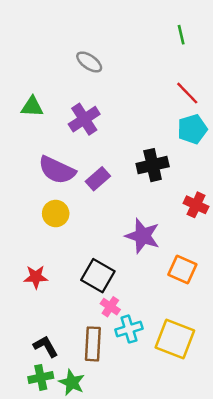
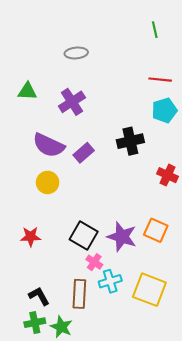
gray ellipse: (89, 62) -> (76, 53), turned -40
red line: (187, 93) -> (160, 80), turned -40
purple star: (143, 236) -> (122, 237), moved

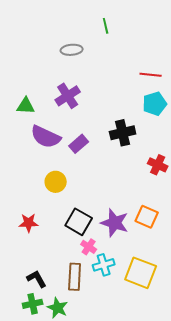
green line: (155, 30) -> (106, 26), moved
green triangle: (27, 91) -> (26, 106), moved
yellow circle: (48, 182) -> (56, 182), moved

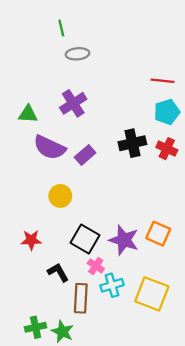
green line: (106, 26) -> (61, 28), moved
red cross: (158, 165) -> (167, 149), moved
black L-shape: (37, 279) -> (58, 272), moved

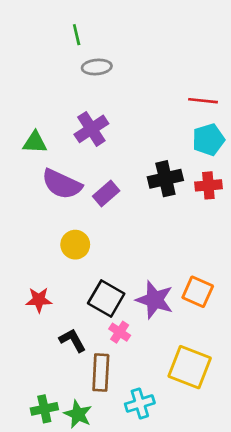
red cross: (167, 149) -> (208, 185), turned -30
cyan cross: (112, 285) -> (140, 403), moved

